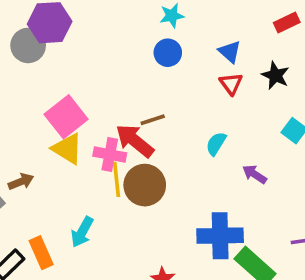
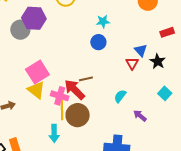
blue triangle: (230, 52) -> (141, 50), moved
cyan arrow: (82, 232) -> (54, 133), moved, turned -36

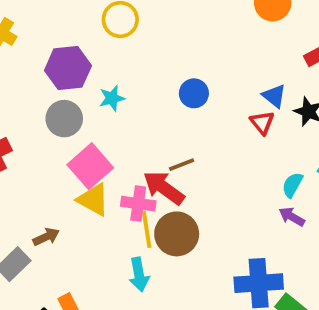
cyan star: (103, 22) -> (112, 98), moved
gray circle: (20, 30) -> (64, 119), moved
cyan semicircle: (120, 96) -> (292, 185), moved

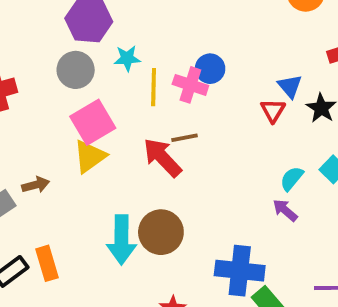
yellow triangle: (93, 200) -> (90, 156), turned 45
pink cross: (138, 204) -> (190, 85), moved
yellow line: (147, 229) -> (154, 87), moved
brown circle: (177, 234) -> (161, 232), moved
cyan arrow: (139, 274) -> (121, 240), size x1.4

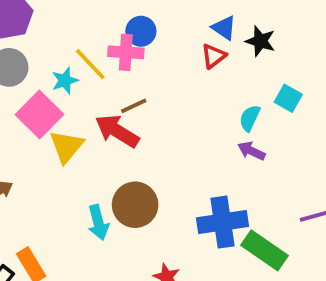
cyan star: (127, 58) -> (65, 81), moved
yellow line: (154, 87) -> (90, 64), turned -30
red triangle: (273, 111) -> (214, 56), turned 36
yellow triangle: (90, 156) -> (66, 146), moved
cyan arrow: (121, 240) -> (98, 222), size x0.7

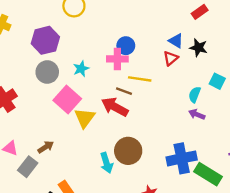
yellow line: (90, 64) -> (140, 79), moved, turned -35
cyan star: (65, 81) -> (81, 69), moved
brown line: (134, 106) -> (124, 91), turned 49

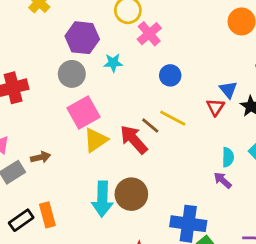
red triangle: (171, 58) -> (215, 107), turned -35
pink cross: (117, 59) -> (149, 34), moved, turned 30
cyan star: (81, 69) -> (113, 63), moved
cyan semicircle: (195, 95) -> (228, 157), turned 140
cyan arrow: (106, 163) -> (102, 199), size x1.4

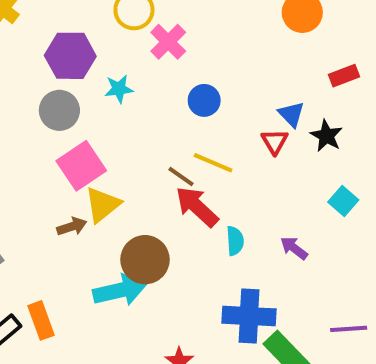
red arrow: (134, 140) -> (197, 207), moved
brown arrow: (40, 157) -> (72, 227), moved
cyan semicircle: (228, 157) -> (235, 241), moved
brown circle: (131, 194) -> (145, 260), moved
cyan arrow: (102, 199) -> (120, 290), turned -100

